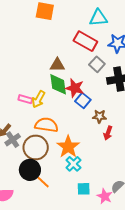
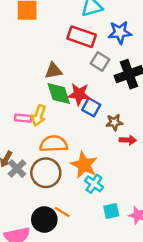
red arrow: (108, 133) -> (128, 140), turned -96
black circle: (30, 170) -> (44, 220), moved

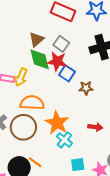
gray square: (100, 62) -> (61, 44), moved
brown triangle: (53, 71) -> (37, 39), turned -35
red arrow: (128, 140) -> (95, 127), moved

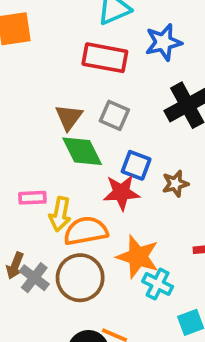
red star: (57, 61) -> (121, 193), moved
yellow arrow: (21, 77) -> (60, 214), moved

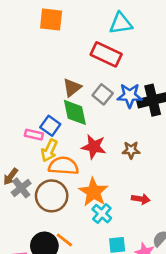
blue star: (163, 42) -> (130, 96), moved
blue square: (136, 165) -> (50, 126), moved

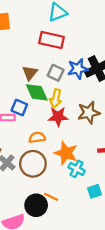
yellow arrow: (49, 150) -> (56, 99), moved
brown star: (131, 150) -> (89, 113), size x1.5
orange semicircle: (63, 166) -> (37, 137), size x0.7

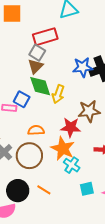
red rectangle: (51, 40) -> (45, 37), moved, turned -35
gray square: (56, 73) -> (37, 53), moved
red star: (58, 117) -> (71, 127), moved
black circle: (36, 205) -> (18, 191), moved

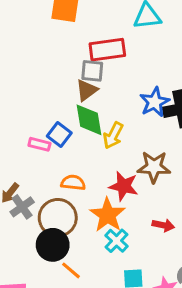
gray square: (37, 53) -> (92, 71), turned -35
blue star: (83, 67) -> (155, 102), turned -30
black circle: (18, 191) -> (53, 245), moved

